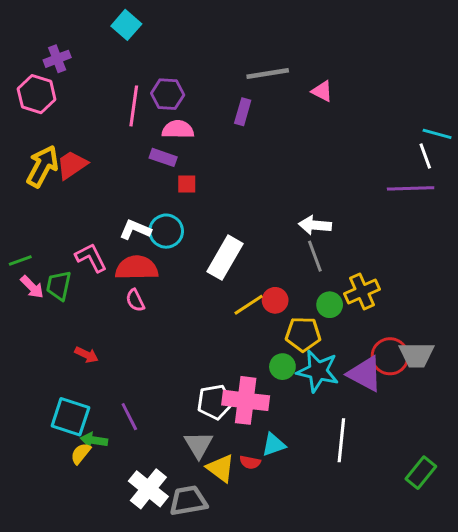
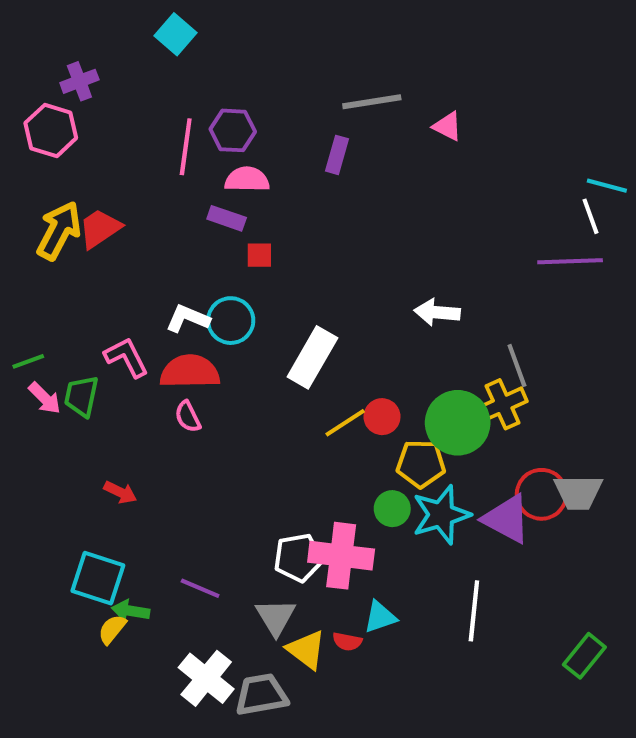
gray line: (315, 256) -> (517, 366), moved
green circle: (330, 305) -> (458, 423), size x1.8
cyan star: (318, 371) -> (441, 515), turned -30
purple line: (129, 417) -> (200, 588), moved, turned -40

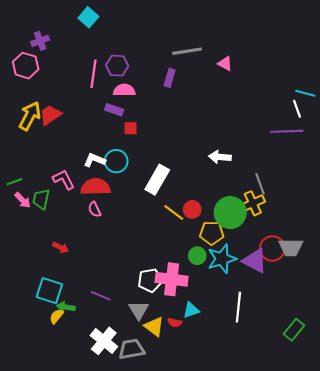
yellow line: (345, 423) -> (174, 213), turned 70

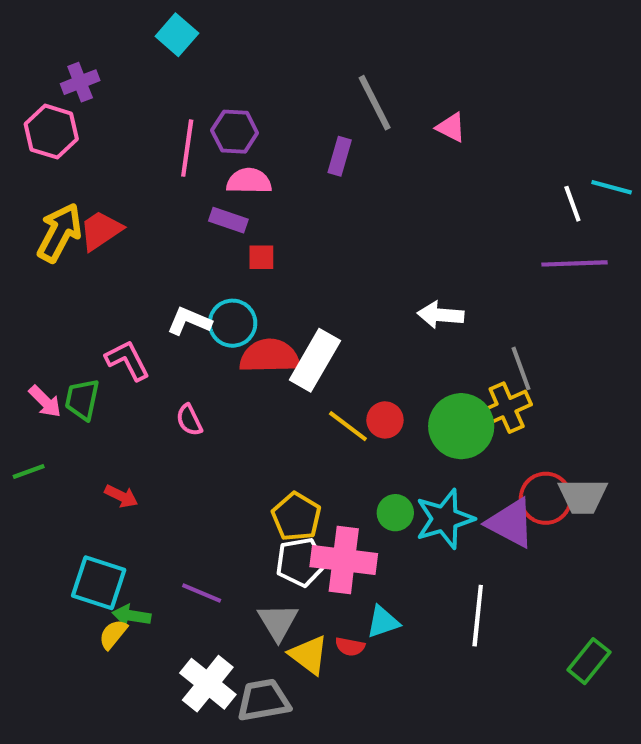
gray line: (187, 51) -> (375, 103), turned 72
white line: (297, 109) -> (572, 204), moved
green line: (14, 182) -> (29, 471), moved
red semicircle: (96, 187) -> (270, 356), moved
yellow pentagon: (212, 233) -> (296, 517), moved, turned 30

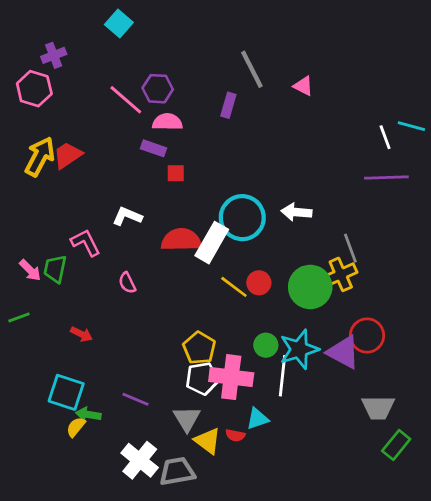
pink line: (187, 148) -> (126, 100), turned -57
cyan circle: (233, 323) -> (242, 218), moved, size x1.4
gray trapezoid: (583, 496) -> (378, 408), moved
white line: (478, 616) -> (282, 376), moved

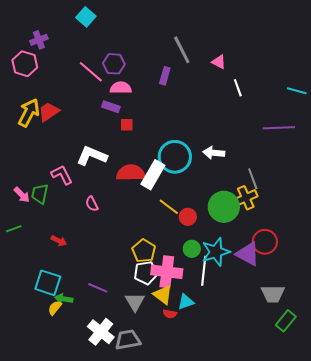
white line: (385, 137) -> (238, 88), moved
white L-shape: (127, 216) -> (92, 156), size x1.4
red circle: (259, 283) -> (188, 217), moved
yellow triangle: (208, 441) -> (163, 295), moved

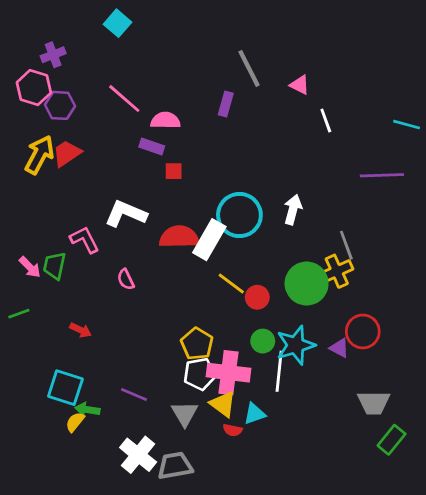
purple hexagon: (114, 64) -> (60, 105), moved
white arrow: (214, 153) -> (293, 210), turned 100
purple triangle: (248, 254) -> (339, 348), size x0.6

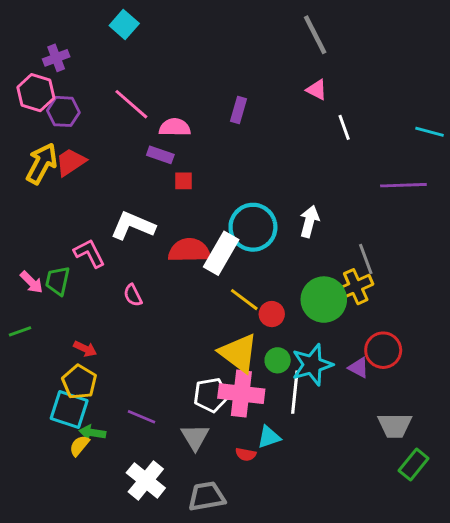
gray line: (249, 68) -> (315, 35), moved
yellow pentagon: (197, 344) -> (79, 382), moved
yellow triangle: (223, 404) -> (238, 353), moved, size x1.4
gray trapezoid: (175, 466) -> (207, 496), moved

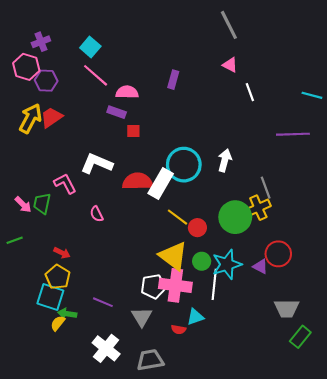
cyan square: (124, 25) -> (90, 47), moved

